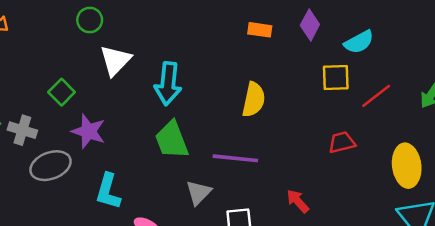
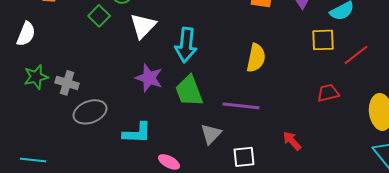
green square: (62, 92) -> (99, 16), moved
purple star: (88, 131) -> (149, 78), moved
cyan L-shape: (108, 191) -> (137, 133), turned -104

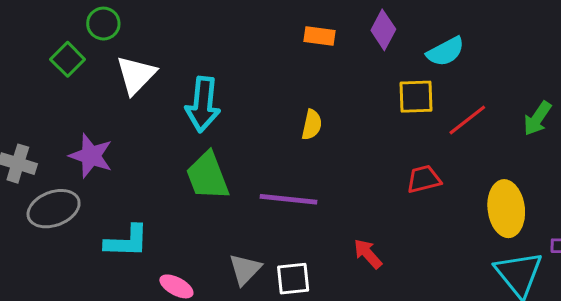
yellow semicircle: (256, 58) -> (312, 125), size x0.7
purple star: (149, 78) -> (91, 156), moved
gray triangle: (211, 134) -> (245, 269), moved

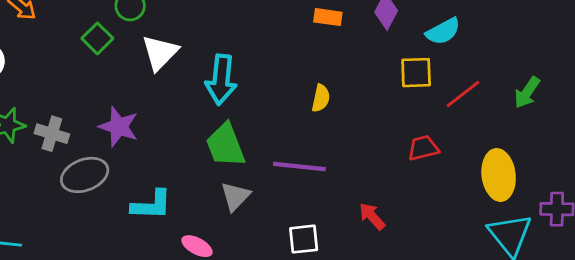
gray triangle: (245, 269) -> (235, 196), moved

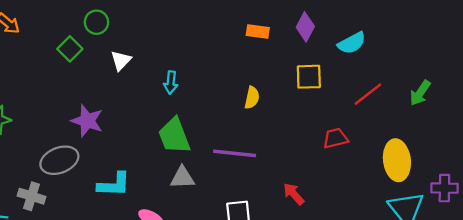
white triangle: (160, 53) -> (121, 60), size x0.7
yellow square: (416, 73) -> (309, 77), moved
cyan arrow: (221, 80) -> (171, 83), size x0.6
gray cross: (52, 134) -> (32, 196), moved
gray triangle: (235, 196) -> (182, 178), turned 44

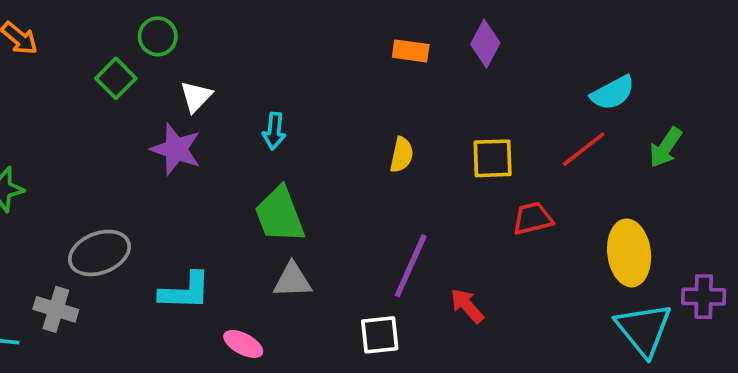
cyan semicircle: (352, 43) -> (613, 93), moved
yellow square: (309, 77) -> (493, 158), moved
purple star: (87, 121) -> (176, 149), moved
purple line: (235, 153) -> (411, 266), moved, turned -72

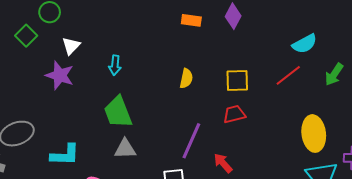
red trapezoid: (533, 218) -> (234, 114), moved

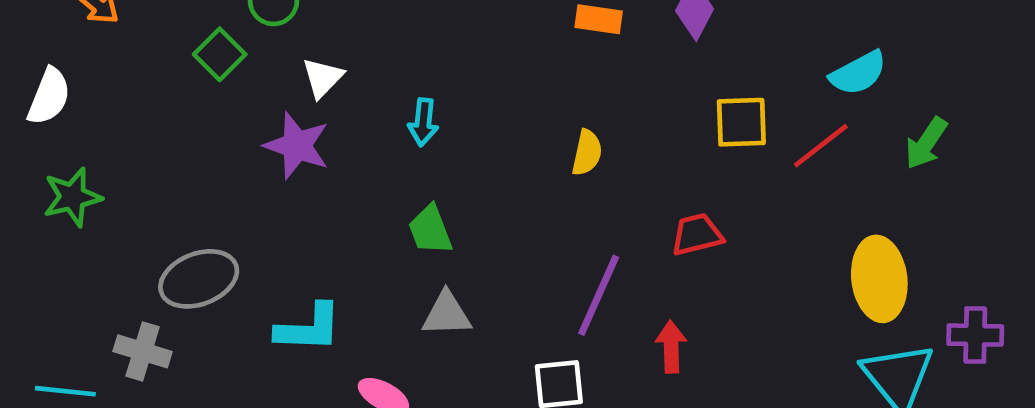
yellow square: (237, 80) -> (741, 122), moved
green trapezoid: (118, 112) -> (430, 230), size x0.7
red arrow: (223, 163) -> (671, 347), turned 40

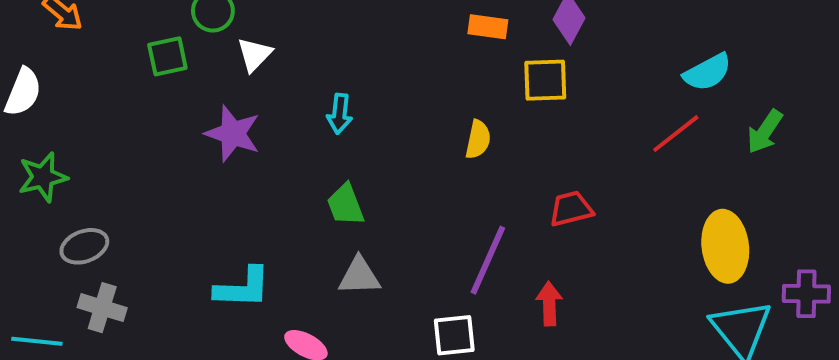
green square: (220, 54) -> (167, 56), turned 33
white triangle: (323, 78) -> (254, 54), moved
yellow square: (741, 122) -> (545, 80), moved
gray ellipse: (199, 279) -> (84, 246), moved, size x0.7

